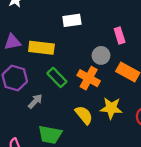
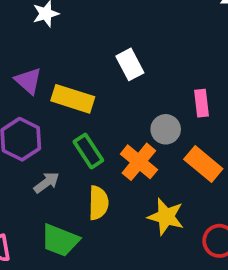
white rectangle: (72, 20) -> (130, 64), turned 60
purple triangle: (13, 42) -> (28, 81), turned 42
yellow semicircle: (84, 115) -> (98, 203), moved, turned 30

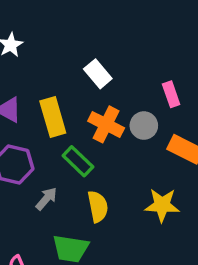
yellow rectangle: (73, 99) -> (53, 117), turned 69
orange cross: (139, 162) -> (106, 124), moved

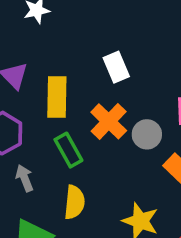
gray arrow: (46, 199) -> (25, 178), turned -80

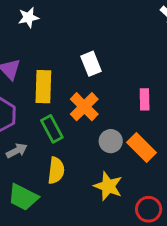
gray circle: (147, 134) -> (111, 141), moved
gray arrow: (25, 178) -> (17, 151), turned 84

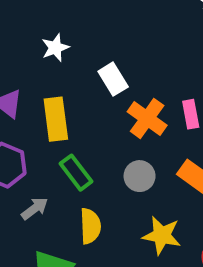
white star: (28, 18) -> (55, 48), moved
orange cross: (84, 107) -> (147, 118), moved
gray circle: (111, 141) -> (140, 176), moved

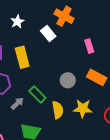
orange cross: (147, 118) -> (64, 16), moved
green rectangle: (76, 173) -> (37, 95), moved
yellow semicircle: (90, 226) -> (58, 110), moved

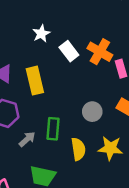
orange cross: (64, 16) -> (100, 52), moved
white star: (17, 22) -> (41, 34), moved
green rectangle: (37, 95) -> (53, 129), turned 48

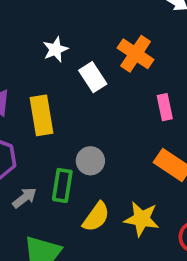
orange cross: (100, 52) -> (136, 54), moved
gray circle: (92, 112) -> (90, 161), moved
yellow semicircle: (78, 149) -> (96, 217), turned 40

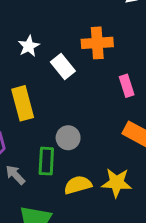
orange cross: (136, 54) -> (97, 43), turned -32
gray arrow: (25, 198) -> (15, 175), turned -90
yellow semicircle: (96, 217) -> (78, 185), turned -136

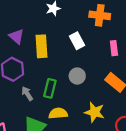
white rectangle: (63, 66) -> (77, 41), moved
gray circle: (68, 138) -> (77, 76), moved
yellow semicircle: (78, 185) -> (58, 113), moved

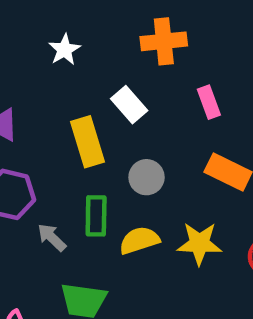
yellow rectangle: (41, 46) -> (88, 142), moved
yellow semicircle: (58, 113) -> (139, 240), moved

